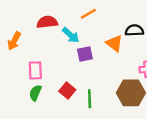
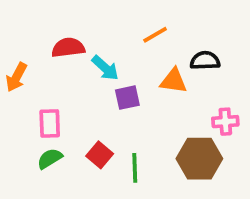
orange line: (88, 14) -> (155, 35), moved
orange triangle: (114, 43) -> (174, 81), turned -30
green semicircle: (35, 93) -> (50, 159), turned 35

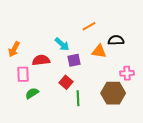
red semicircle: (68, 48) -> (41, 60), moved
pink rectangle: (50, 123) -> (23, 74), moved
red square: (100, 155) -> (66, 82), moved

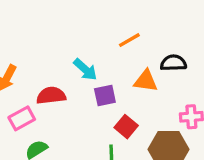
pink rectangle: (23, 74) -> (22, 118), turned 63
red square: (66, 82) -> (126, 127), moved

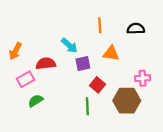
orange line: (129, 40) -> (100, 25), turned -63
black semicircle: (173, 63) -> (136, 29), moved

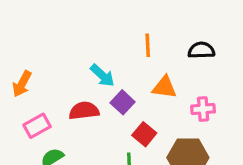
red semicircle: (46, 64) -> (84, 111), moved
purple square: (83, 64) -> (123, 102), turned -35
pink cross: (143, 78) -> (203, 109), moved

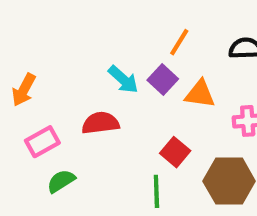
orange line: (148, 45) -> (179, 42), turned 35
purple square: (123, 102) -> (163, 79), moved

